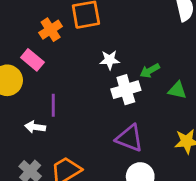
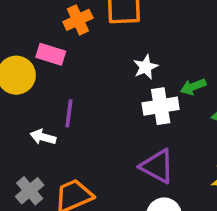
pink rectangle: (32, 60) -> (51, 54), turned -30
white star: (110, 60) -> (146, 67), turned -30

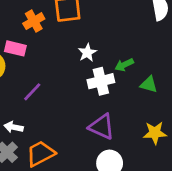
purple line: (69, 113) -> (32, 92), turned 40
white arrow: (43, 137) -> (14, 127), moved

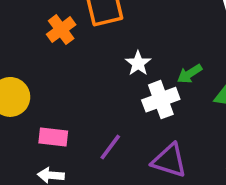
pink rectangle: (15, 48) -> (53, 137), moved
purple line: (32, 92) -> (110, 147), moved

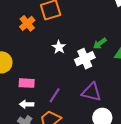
white star: (138, 63) -> (59, 47), moved
purple line: (110, 147) -> (55, 95), moved

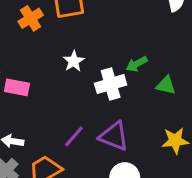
pink rectangle: (27, 83) -> (17, 87), moved
purple line: (55, 95) -> (74, 136), moved

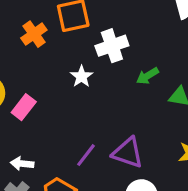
white cross: (111, 84) -> (112, 46), moved
pink rectangle: (17, 87) -> (24, 107), turned -60

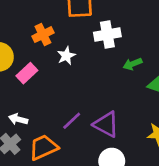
orange cross: (34, 34) -> (43, 35), moved
white star: (81, 76) -> (66, 56), moved

